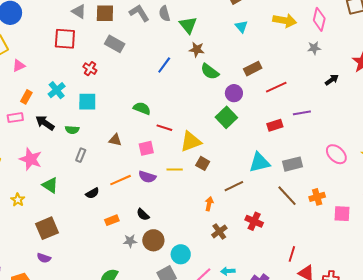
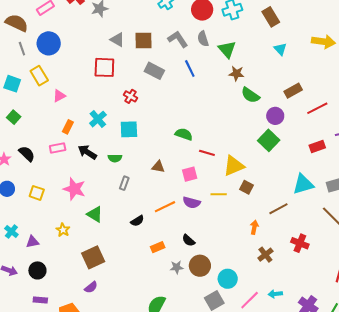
blue line: (164, 65) -> (190, 69), moved, turned -60
purple semicircle: (44, 258) -> (91, 287), turned -56

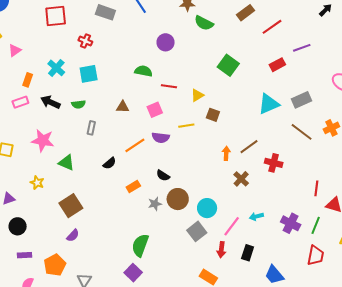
purple circle: (275, 116) -> (166, 42), moved
yellow triangle: (234, 166) -> (197, 95), size x0.6
brown line: (278, 209) -> (249, 147), moved

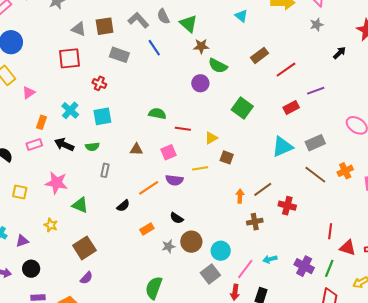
purple circle: (166, 42) -> (200, 83), moved
brown cross: (241, 179) -> (255, 222), turned 35

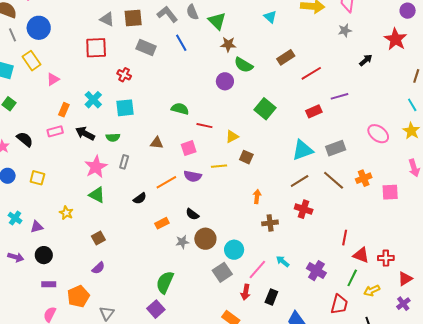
pink star: (56, 183) -> (96, 167), moved, turned 30
brown line: (263, 189) -> (300, 181), moved
brown square: (84, 248) -> (98, 238), size x0.6
cyan arrow: (270, 259) -> (283, 261), turned 48
green line: (329, 268) -> (352, 278), moved

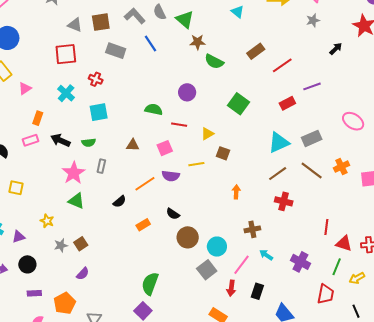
purple circle: (225, 81) -> (187, 92), moved
cyan cross: (93, 100) -> (66, 93), moved
brown cross: (270, 223) -> (252, 229), moved
gray star: (182, 242) -> (61, 245), moved

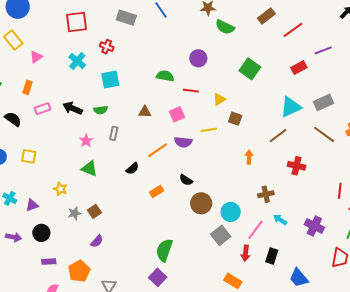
orange rectangle: (38, 118) -> (27, 87), moved
pink star: (74, 173) -> (86, 141), size x0.6
brown line: (278, 174) -> (278, 136), moved

